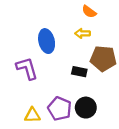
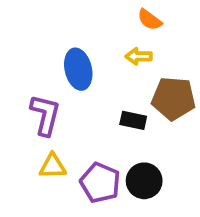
purple L-shape: (27, 68) -> (45, 115), turned 30
yellow triangle: (32, 115) -> (53, 166), moved

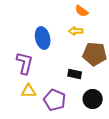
black rectangle: (133, 120) -> (75, 74), moved
black circle: (144, 181) -> (93, 99), moved

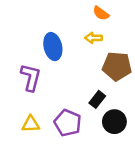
black rectangle: (75, 74) -> (97, 99), moved, turned -64
yellow triangle: (29, 91) -> (31, 124), moved

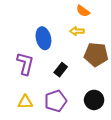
black rectangle: (97, 99) -> (61, 70), moved
purple pentagon: (68, 123) -> (56, 101), turned 30

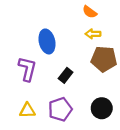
yellow arrow: (77, 31) -> (93, 34), moved

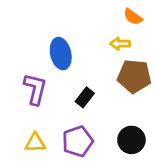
orange semicircle: (90, 12) -> (133, 17), moved

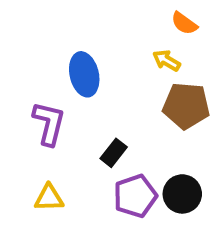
yellow arrow: (120, 44) -> (167, 61), turned 30
black rectangle: (85, 97) -> (114, 153), moved
purple pentagon: (78, 141) -> (135, 196), moved

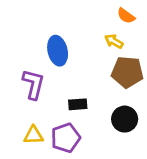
black rectangle: (114, 153) -> (78, 104), turned 48
black circle: (182, 194) -> (125, 119), moved
purple pentagon: (135, 196) -> (66, 138), moved

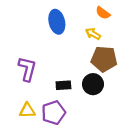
blue ellipse: (58, 51) -> (57, 22), moved
black circle: (125, 119) -> (93, 84), moved

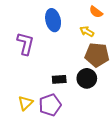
purple L-shape: (27, 69) -> (25, 44), moved
yellow triangle: (27, 110) -> (25, 103), turned -42

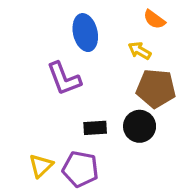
purple L-shape: (25, 44) -> (64, 79), moved, turned 145
purple pentagon: (50, 105) -> (80, 169), turned 30

